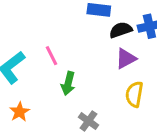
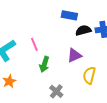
purple triangle: (126, 59) -> (74, 55), moved

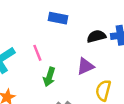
blue rectangle: (69, 15) -> (58, 18), moved

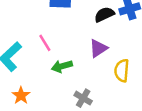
green arrow: (49, 77) -> (62, 66), turned 66

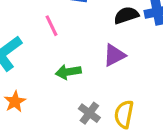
pink line: (45, 43) -> (51, 26), moved
yellow semicircle: (122, 71) -> (124, 114), moved

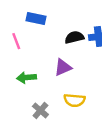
yellow semicircle: (124, 114) -> (74, 100), moved, turned -100

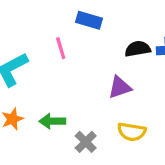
green arrow: (26, 78) -> (52, 121), moved

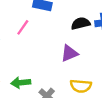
pink line: (61, 48) -> (23, 27), turned 56

